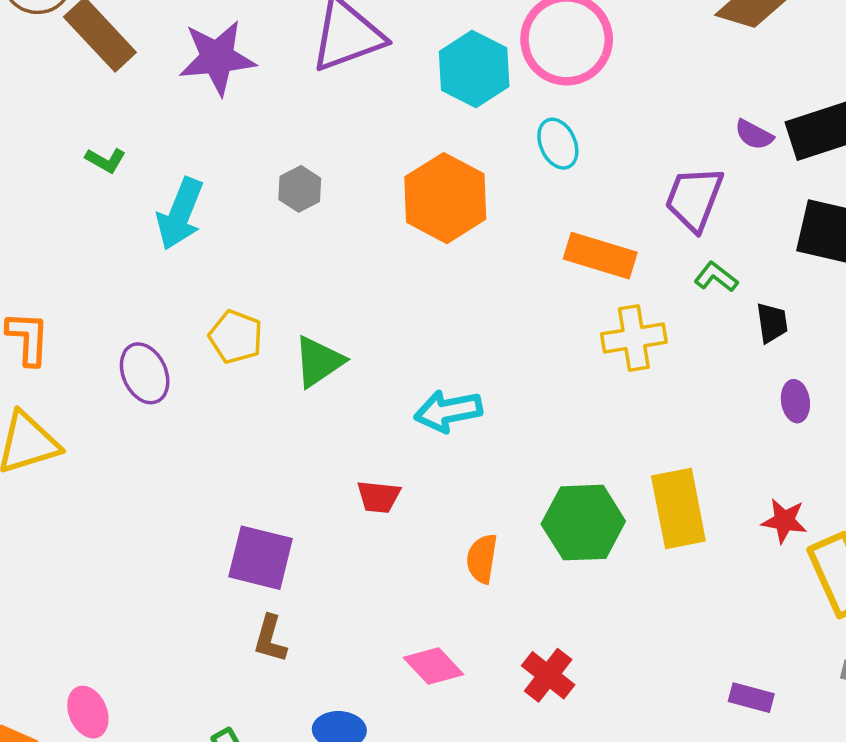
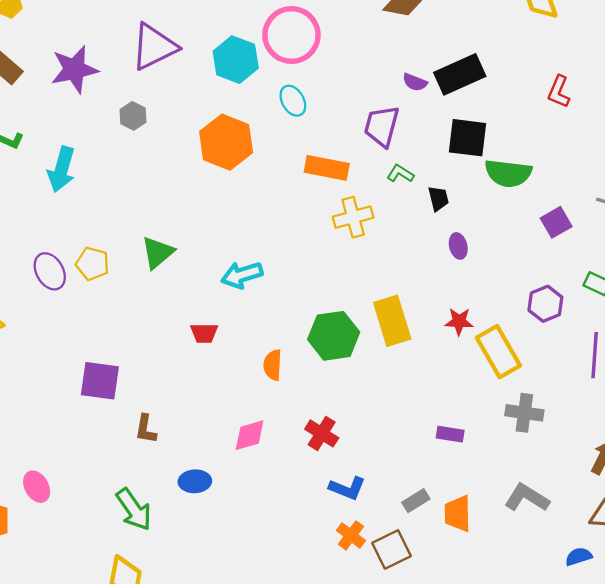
gray hexagon: (300, 189) -> (133, 116), moved
yellow pentagon: (236, 337) -> (92, 264), moved
purple square: (261, 558) -> (100, 381), moved
pink diamond: (434, 666) -> (250, 435), turned -57

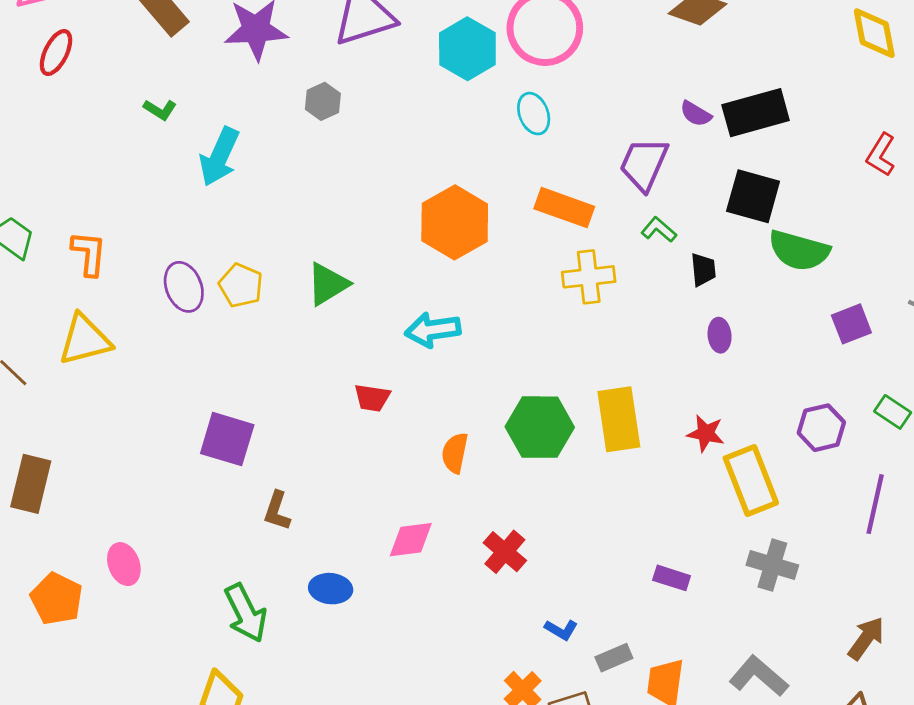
orange hexagon: (226, 142) -> (455, 222), moved
blue L-shape: (347, 488) -> (561, 630), moved, size x0.7

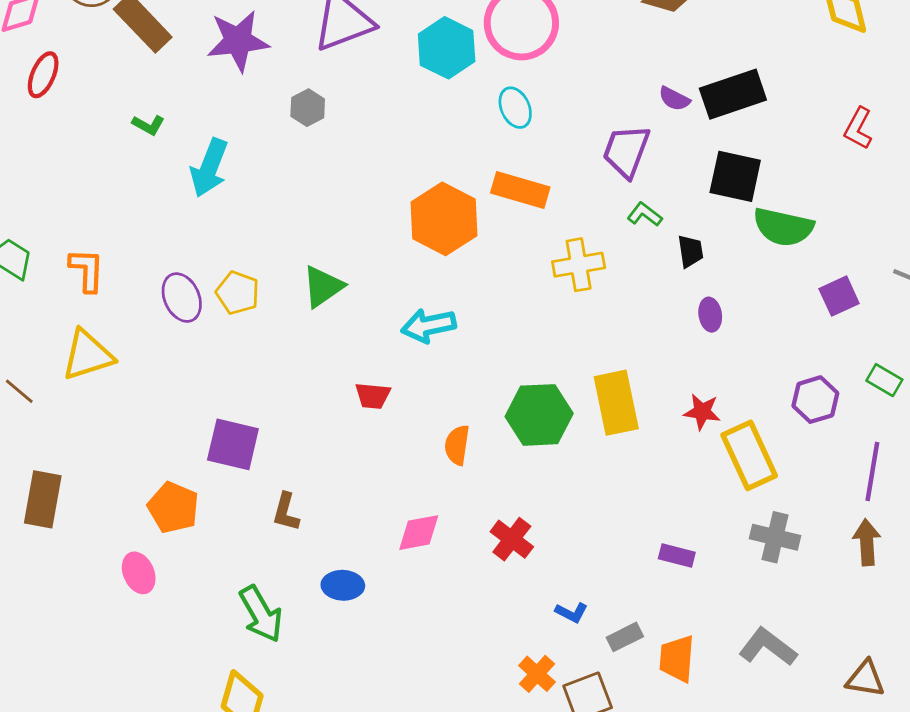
orange rectangle: (564, 208) -> (520, 190), moved
orange pentagon: (57, 599) -> (173, 507), moved
brown arrow: (866, 638) -> (867, 542), moved, turned -36

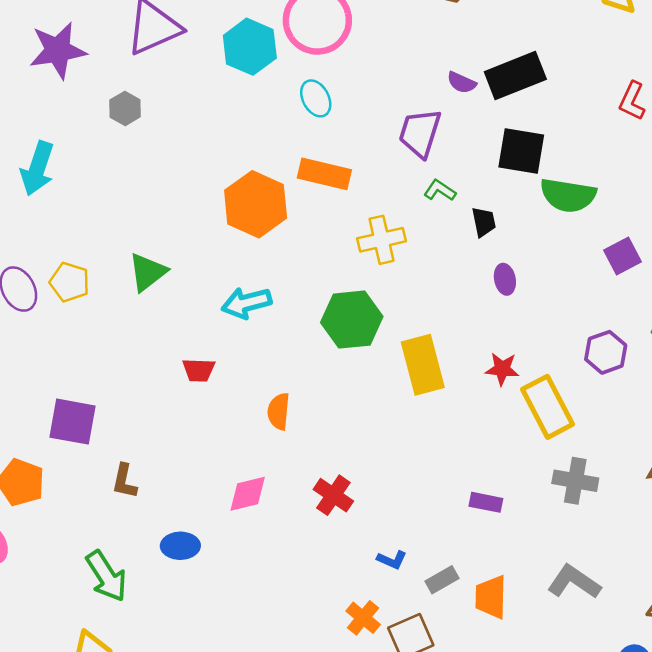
green hexagon: (539, 415) -> (352, 320), moved

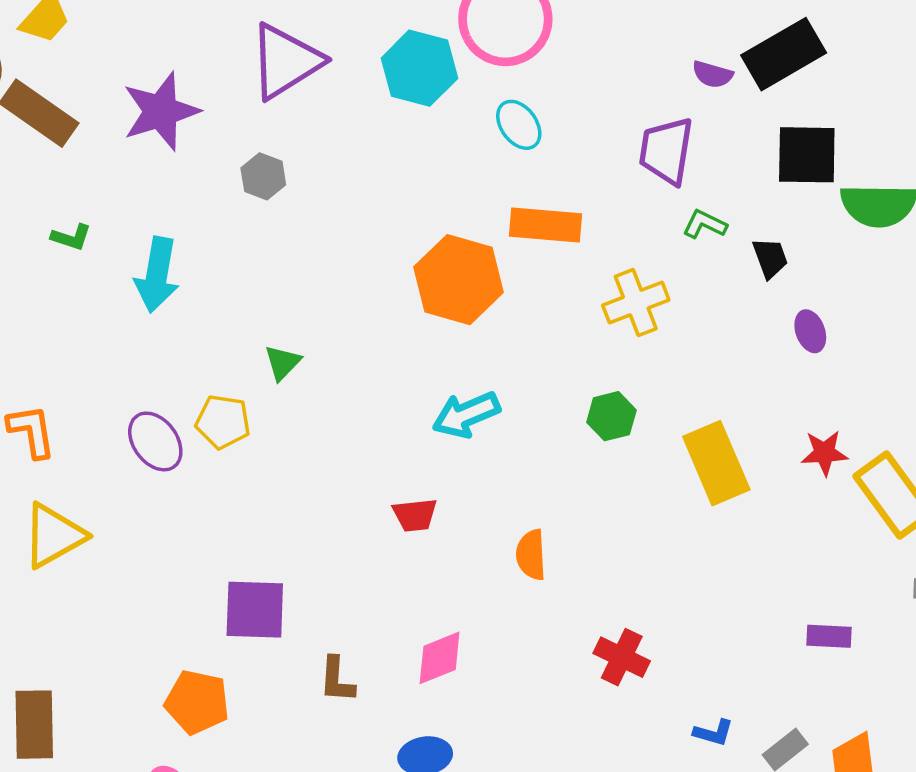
green triangle: (148, 272) -> (283, 363), moved, size x0.7
green hexagon: (352, 320) -> (611, 416), size x0.6
pink diamond: (248, 494) -> (440, 658), moved

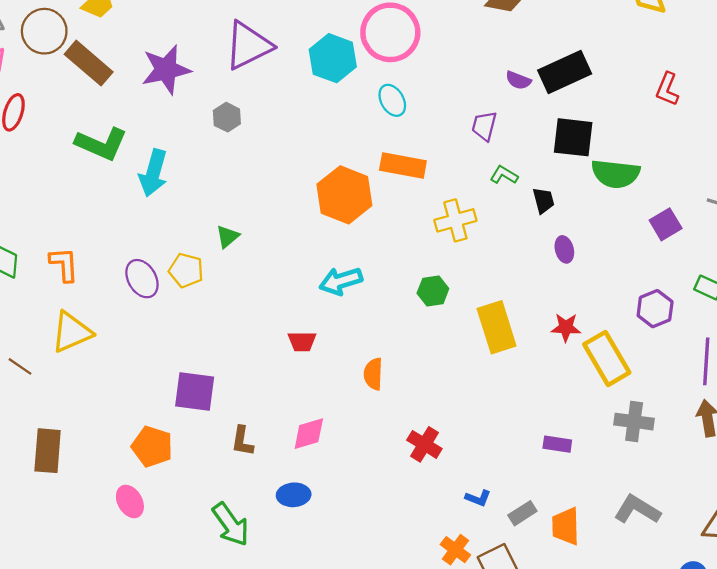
purple trapezoid: (666, 151) -> (484, 126), size x0.7
green L-shape: (71, 237) -> (101, 144), size x2.0

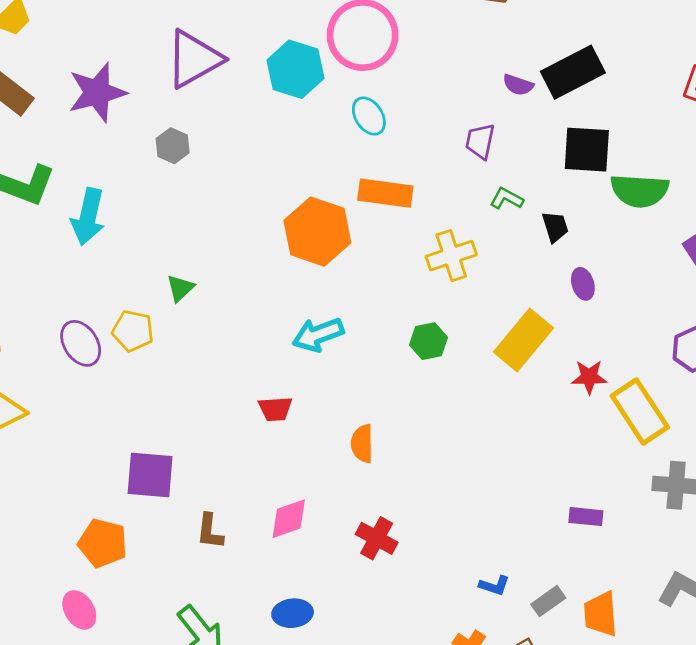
yellow rectangle: (497, 327) -> (523, 340), moved, turned 60
red cross: (424, 444) -> (377, 538), moved
blue ellipse: (294, 495) -> (293, 613), moved

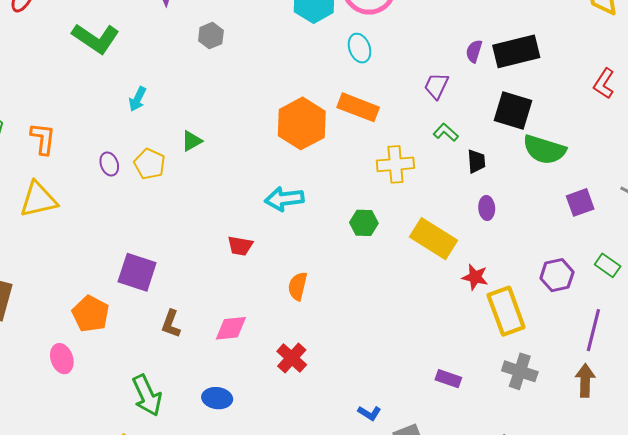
purple semicircle: (518, 85) -> (474, 51), turned 75
cyan arrow: (88, 217) -> (138, 99), moved, size x0.6
yellow rectangle: (523, 340) -> (434, 239), turned 69
purple ellipse: (81, 343) -> (109, 164), size x0.7

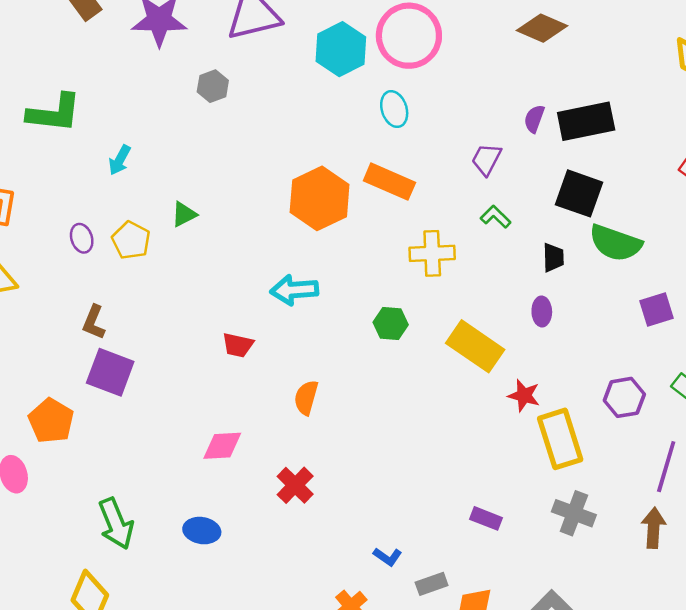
green L-shape: (96, 38) -> (54, 113), moved, turned -30
black trapezoid: (476, 161) -> (553, 257), moved
brown L-shape: (171, 324) -> (94, 322), moved

